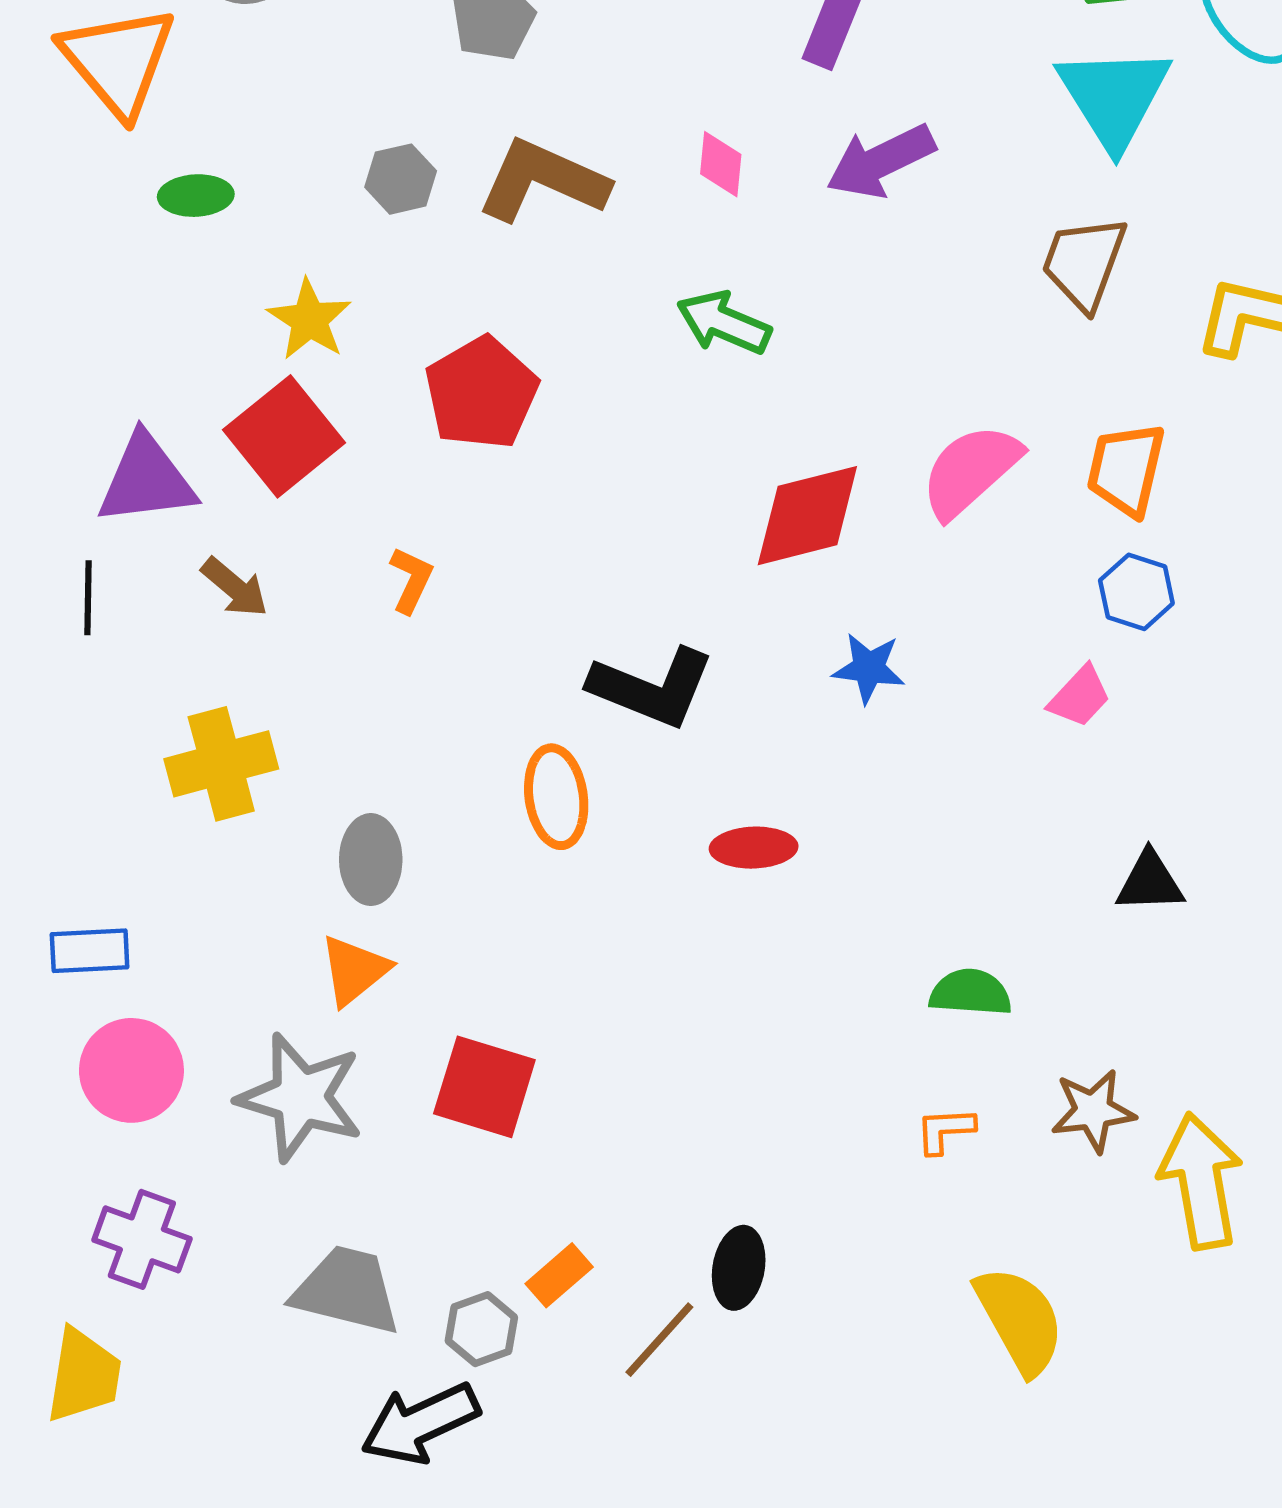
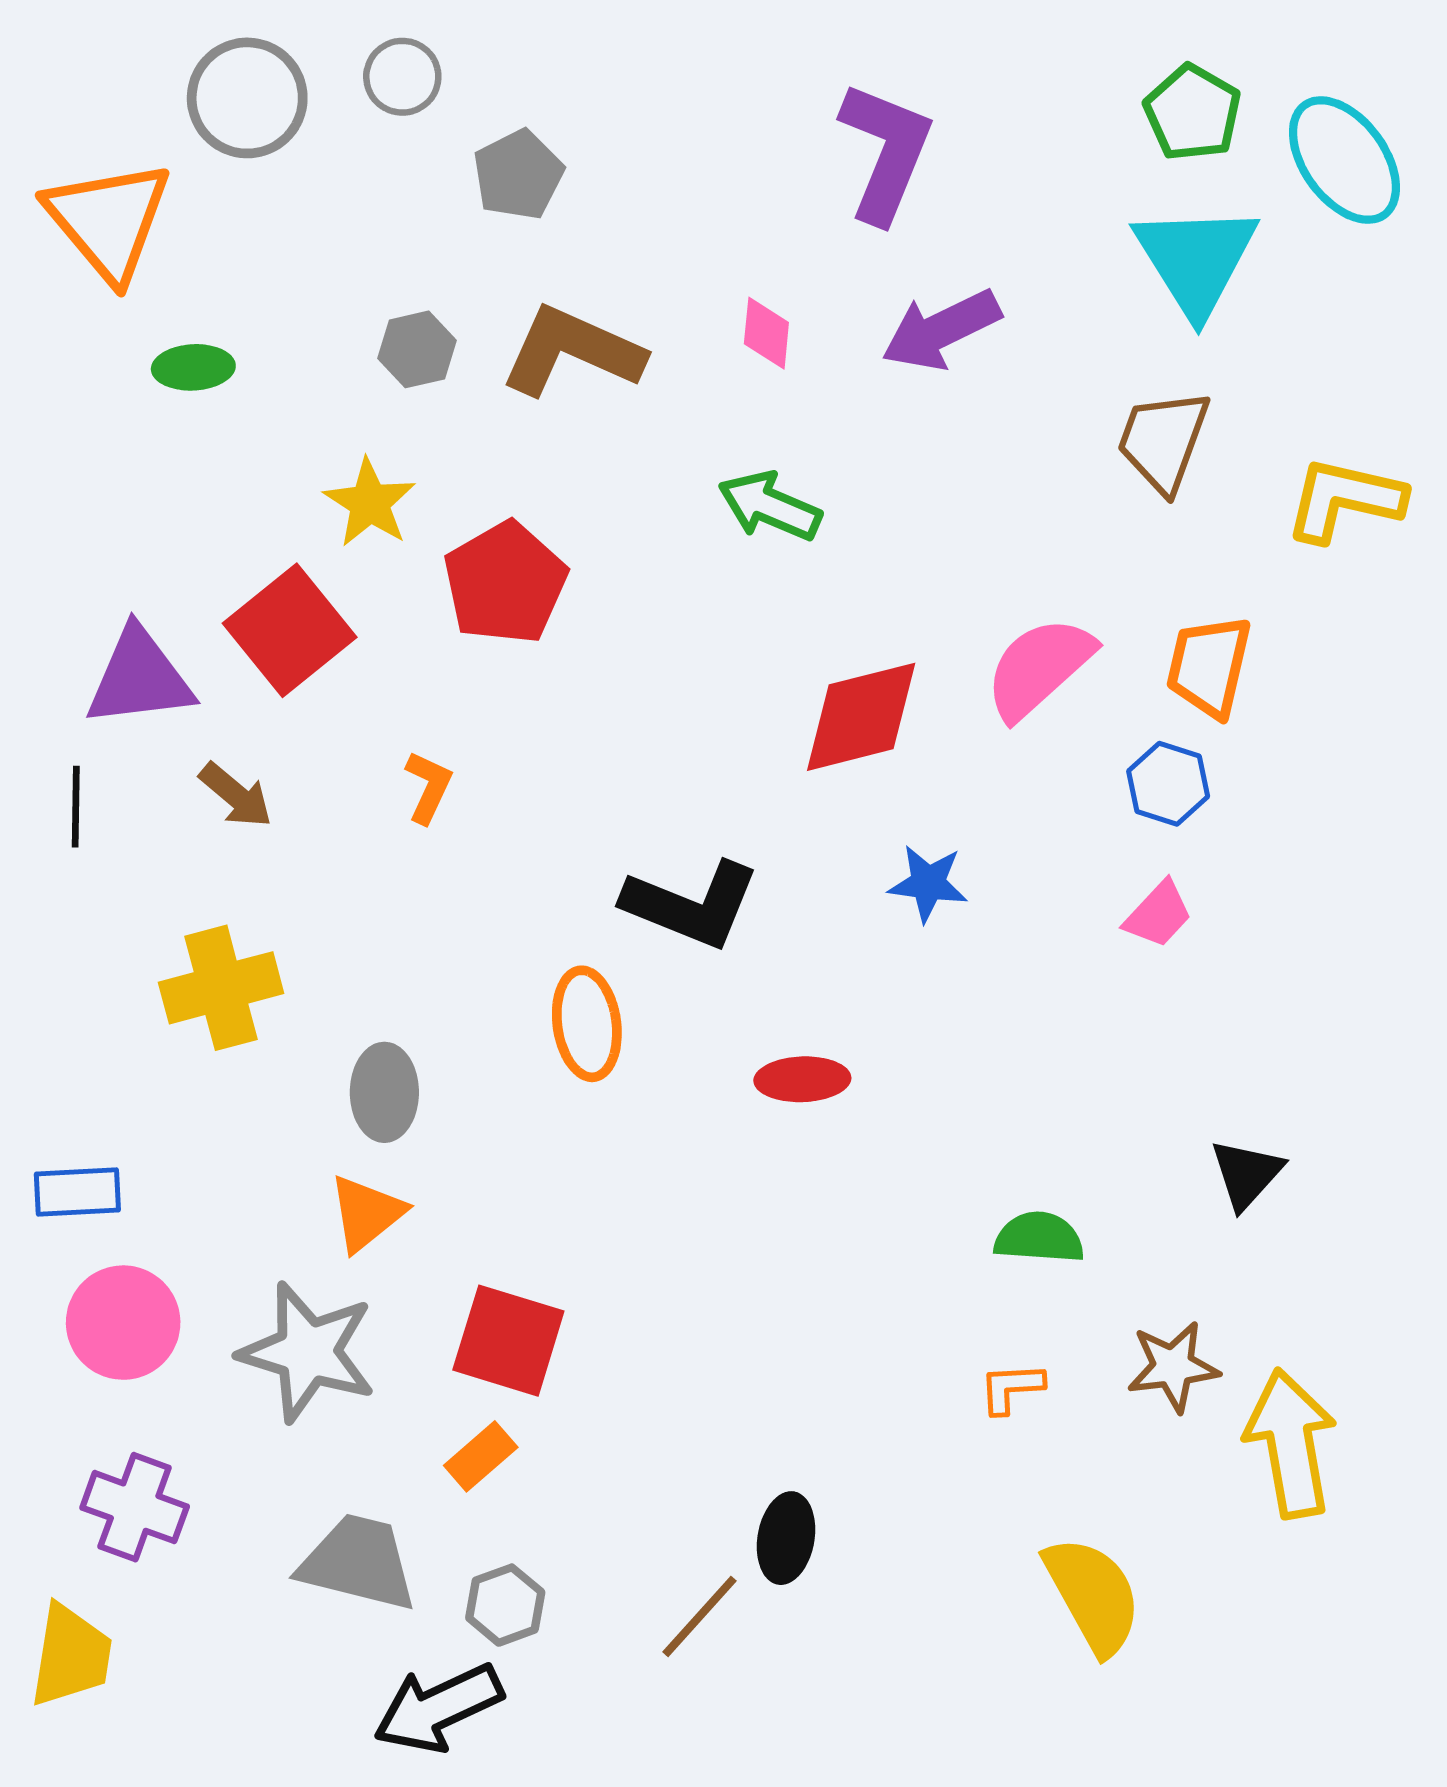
yellow star: (309, 320) -> (370, 503), moved
blue hexagon: (1136, 592) -> (1168, 784), moved
black triangle: (1150, 882) -> (1246, 1174), moved, turned -46
orange rectangle: (559, 1275) -> (481, 1456), moved

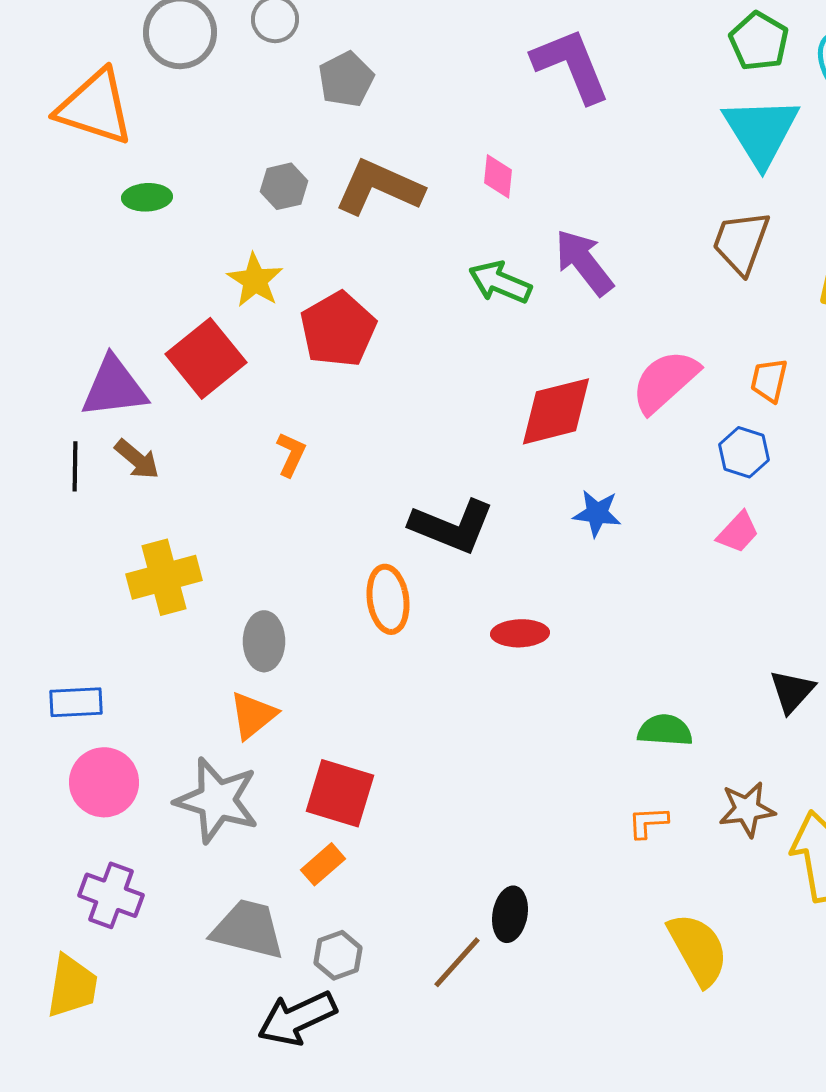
purple L-shape: (886, 152) -> (571, 65), turned -44
orange triangle: (108, 220) -> (95, 107), turned -32
purple arrow: (941, 330) -> (584, 262), moved, turned 78
orange trapezoid: (1209, 666) -> (769, 380), size x0.7
brown arrow: (236, 795) -> (137, 459), moved

